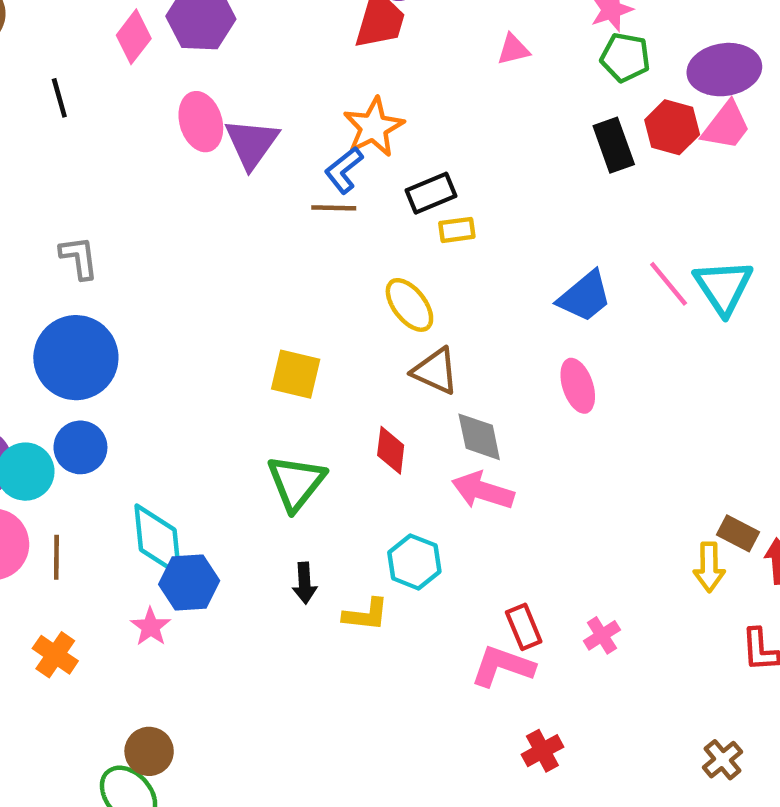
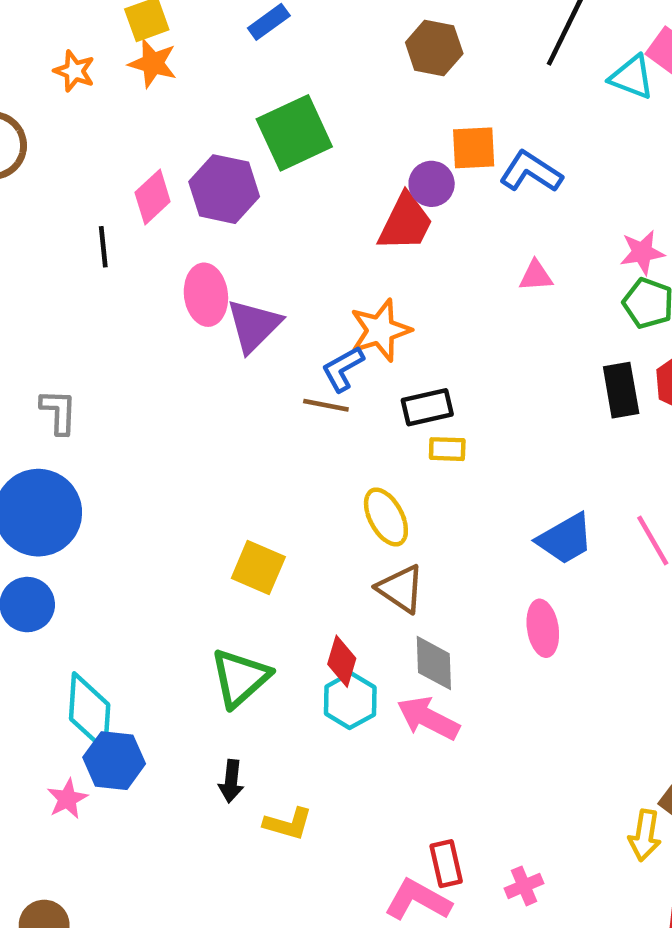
black line: (59, 98) -> (103, 247), moved
cyan hexagon: (414, 562) -> (350, 701), moved

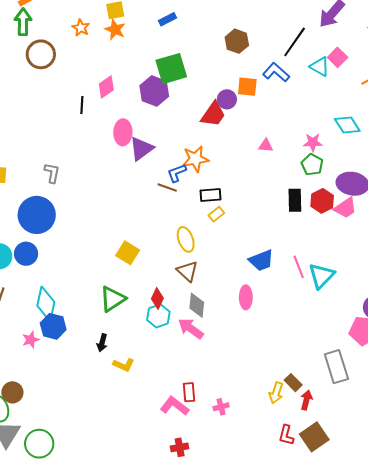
blue L-shape: (531, 172) -> (276, 72), moved
purple hexagon: (224, 189) -> (154, 91), moved
yellow rectangle: (447, 449) -> (216, 214), turned -49

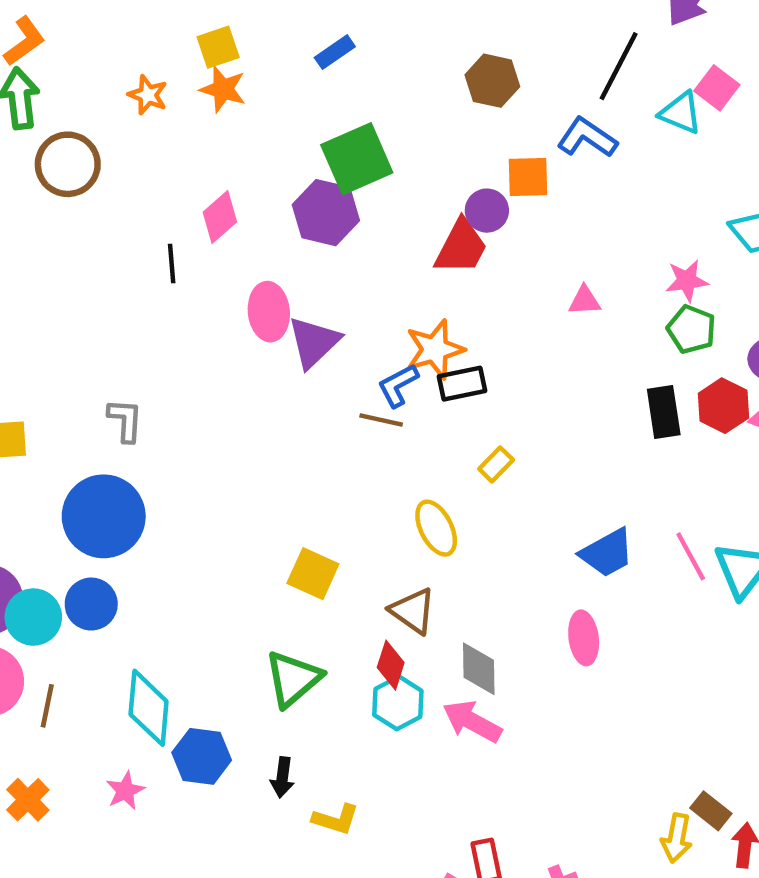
black rectangle: (211, 195) -> (462, 384), moved
brown triangle: (187, 271) -> (413, 611), moved
blue hexagon: (53, 326) -> (202, 756), moved

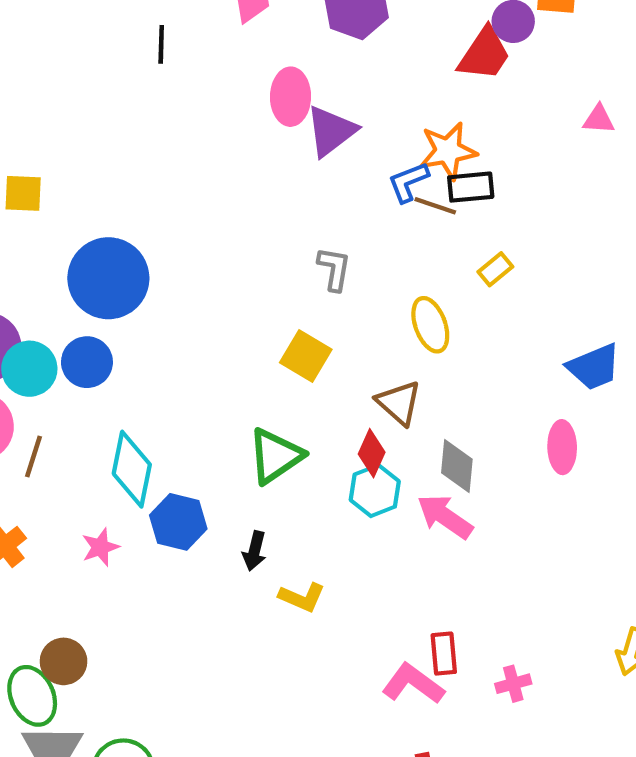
black line: (172, 263) -> (161, 44), moved
gray L-shape: (125, 420) -> (334, 269), moved
brown line: (381, 420) -> (435, 206), moved

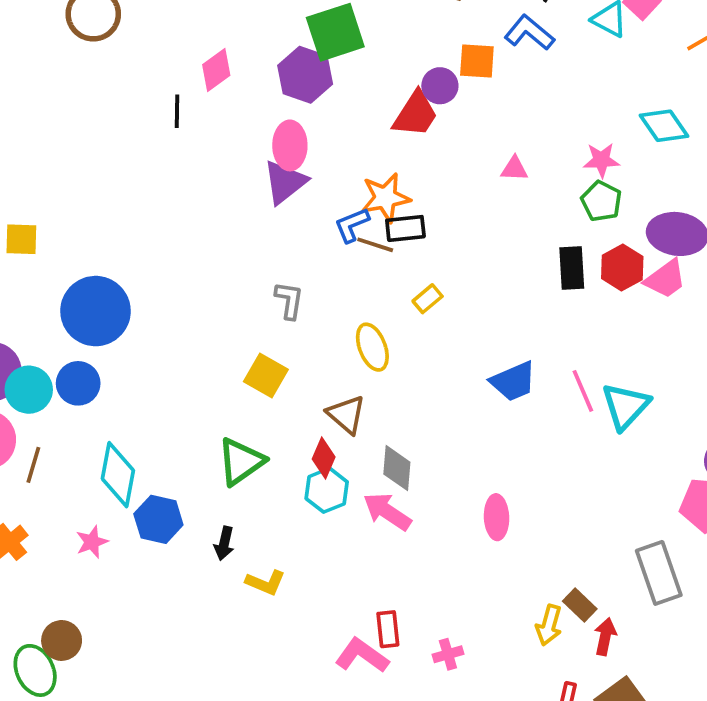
black line: (161, 44) -> (177, 111), moved
pink ellipse: (291, 97) -> (290, 145), moved
pink ellipse: (562, 447) -> (497, 517), moved

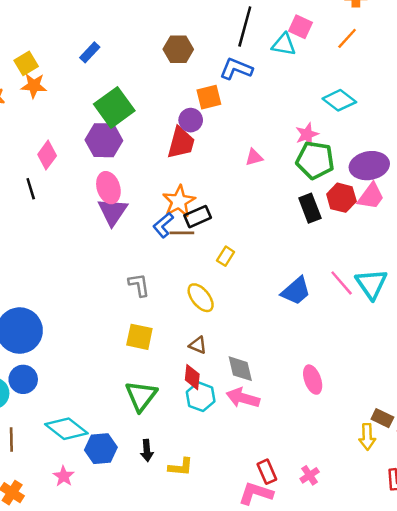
green pentagon: (601, 201) -> (315, 160), size x1.4
brown triangle: (346, 414) -> (198, 345), size x0.7
cyan diamond: (118, 475) -> (66, 429), turned -45

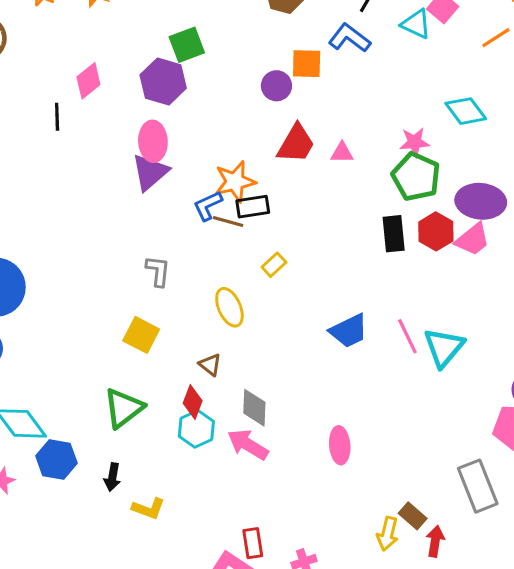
green square: (114, 107) -> (187, 45), size x0.7
red trapezoid: (181, 143) -> (296, 144), moved

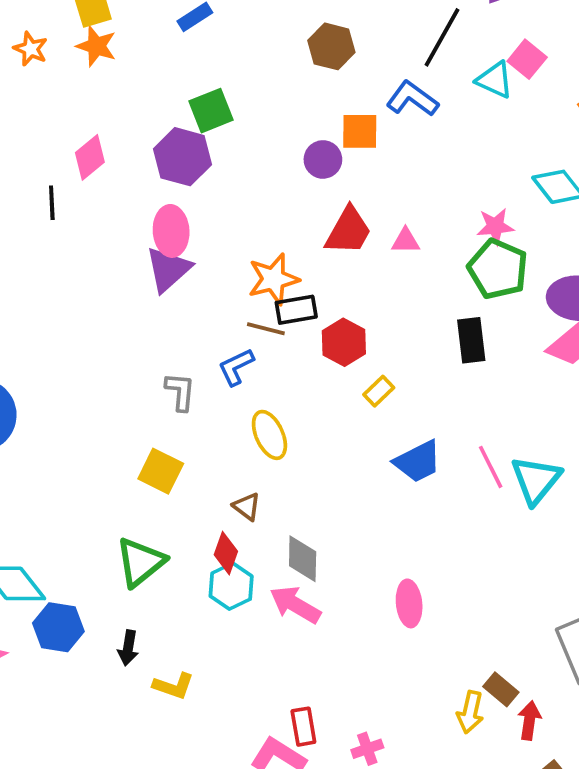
blue L-shape: (208, 206) -> (236, 367), moved
red hexagon: (436, 231) -> (344, 342), moved
yellow rectangle: (274, 265) -> (379, 391), moved

